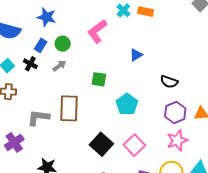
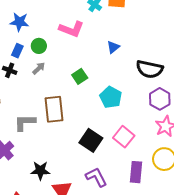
pink L-shape: (97, 31) -> (71, 29), turned -115
green square: (99, 79) -> (80, 76), turned -35
black semicircle: (169, 82) -> (150, 69), size x1.5

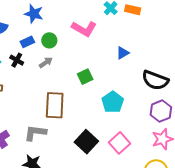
blue rectangle: (17, 51) -> (27, 42), turned 32
gray L-shape: (25, 122) -> (35, 133), moved

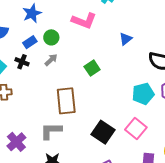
blue star: (34, 14) -> (32, 13), turned -30
cyan pentagon: (113, 102) -> (143, 94), moved, turned 30

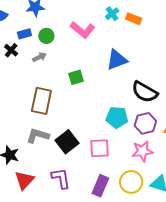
blue triangle: (126, 39) -> (117, 60), size x1.6
pink square: (136, 129) -> (99, 148), turned 30
gray L-shape: (51, 131) -> (38, 136), moved

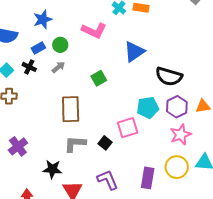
black square: (67, 142) -> (105, 143), size x0.6
pink square: (99, 148) -> (128, 128), moved

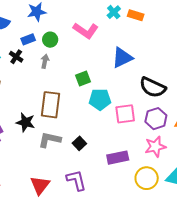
gray arrow: (58, 67) -> (45, 61), turned -48
cyan pentagon: (148, 108) -> (100, 99), moved
pink square: (128, 128) -> (125, 114), moved
black star: (52, 169) -> (25, 122), moved
purple rectangle: (148, 178) -> (118, 158), moved, turned 60

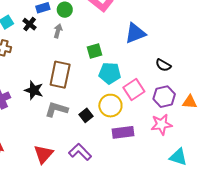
black semicircle: (153, 87) -> (163, 65), size x0.6
pink square: (125, 114) -> (134, 89), turned -30
yellow circle: (147, 178) -> (110, 106), moved
purple L-shape: (76, 180) -> (80, 152), turned -35

